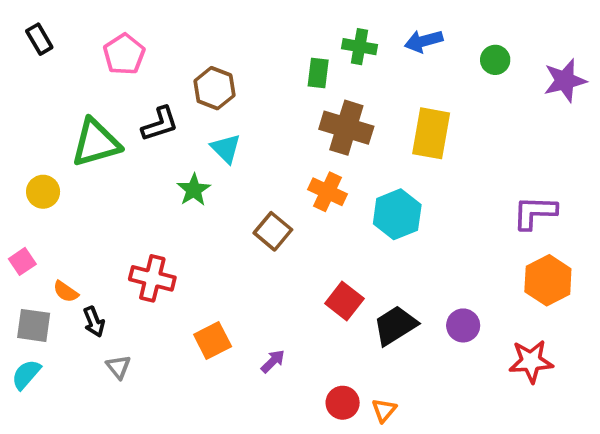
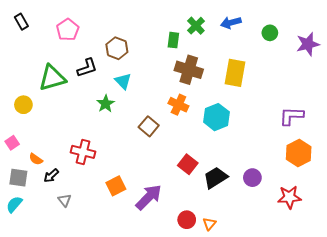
green cross: (360, 47) -> (196, 26), turned 36
black arrow: (94, 322) -> (51, 176), turned 70
purple arrow: (273, 361) -> (149, 197), size x2.0

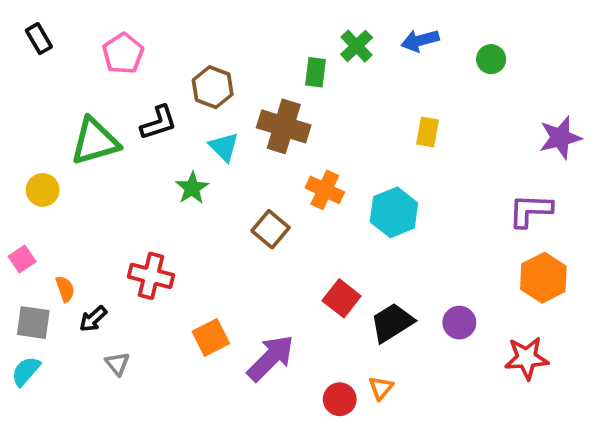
purple star: (308, 44) -> (560, 138), moved
brown cross: (189, 70) -> (284, 126), moved
yellow rectangle: (235, 73) -> (428, 132), size x0.6
orange semicircle: (36, 159) -> (65, 289), turned -144
orange triangle: (209, 224) -> (381, 388), moved

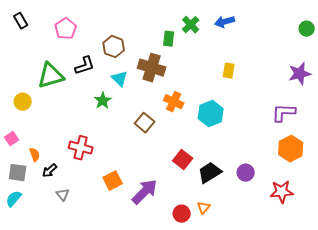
green circle: (491, 59) -> (307, 29), moved

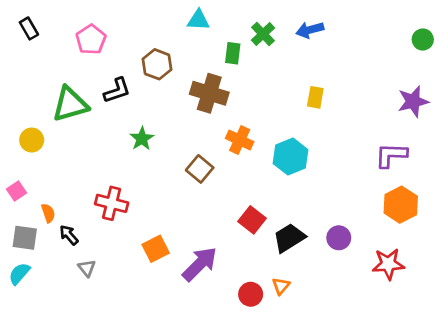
cyan triangle: (120, 79) -> (198, 20), moved, turned -42
black arrow: (50, 171) -> (69, 235), turned 91

